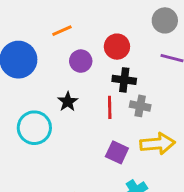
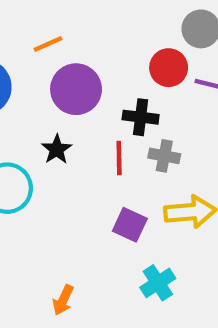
red circle: (117, 47) -> (169, 68), moved
purple circle: (81, 61) -> (76, 89), size x1.5

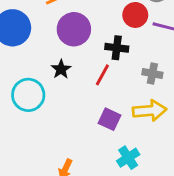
gray cross: (164, 156) -> (152, 73), moved
red line: (119, 158) -> (102, 75), turned 30

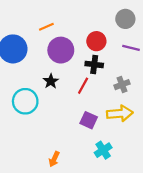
red circle: (135, 15) -> (96, 41), moved
gray cross: (152, 73) -> (122, 85), turned -32

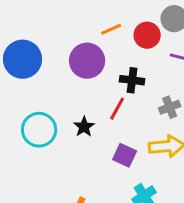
orange line: (46, 27) -> (111, 29), moved
red circle: (96, 41) -> (147, 35), moved
black star: (51, 81) -> (84, 127), moved

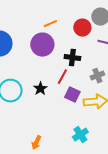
orange line: (111, 29) -> (50, 24), moved
purple square: (125, 155) -> (72, 95), moved

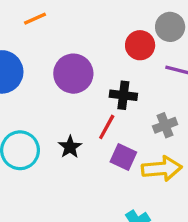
orange line: (50, 24) -> (35, 19), moved

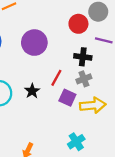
black cross: (123, 95) -> (83, 57), moved
gray cross: (165, 125) -> (84, 79), moved

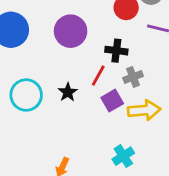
black cross: (83, 57) -> (116, 51), moved
purple square: (67, 98) -> (112, 101), turned 35

